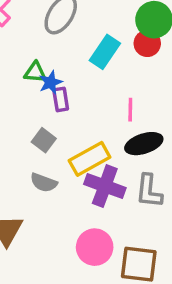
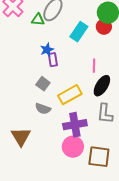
green triangle: (35, 72) -> (38, 20), moved
black ellipse: (144, 144) -> (102, 86), turned -40
purple cross: (105, 186) -> (75, 125), moved, turned -30

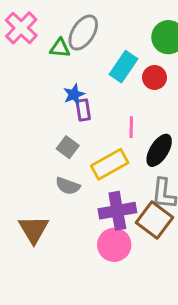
red circle: (104, 27) -> (155, 77), moved
pink line: (94, 66) -> (131, 127), moved
brown square: (99, 157) -> (155, 220), moved, turned 30

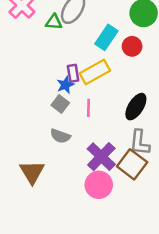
blue star: (74, 95) -> (65, 85), moved
pink line: (131, 127) -> (88, 108), moved
yellow rectangle: (110, 164) -> (95, 72), moved
purple cross: (117, 211) -> (101, 157), turned -36

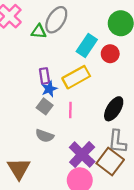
purple rectangle: (73, 73) -> (45, 76), moved

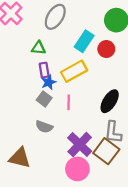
green triangle: (39, 31) -> (39, 48), moved
brown triangle: (19, 169) -> (20, 158), turned -45

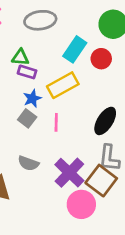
gray ellipse: (55, 17) -> (40, 20), turned 50
purple rectangle: (44, 70) -> (27, 72), moved, turned -64
gray semicircle: (44, 127) -> (28, 163), moved
pink circle: (77, 169) -> (81, 204), moved

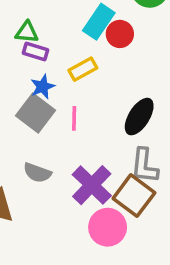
red circle: (101, 59) -> (120, 34), moved
yellow rectangle: (63, 85) -> (83, 69), size x0.7
gray square: (27, 118) -> (36, 113), size x1.5

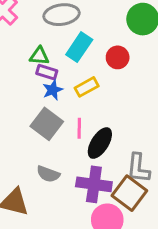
cyan rectangle: (99, 22) -> (79, 47), moved
blue star: (43, 87) -> (53, 90), moved
black ellipse: (139, 117) -> (100, 143), moved
purple cross: (92, 185) -> (94, 184), turned -36

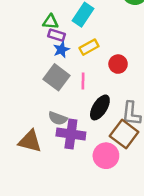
red circle: (118, 57) -> (118, 64), moved
black ellipse: (100, 143) -> (100, 107), moved
purple cross: (94, 184) -> (71, 134), moved

